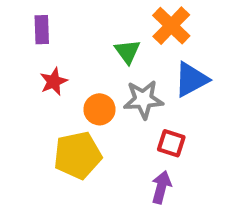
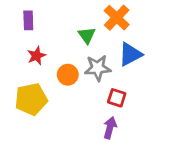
yellow pentagon: (78, 155) -> (31, 99), moved

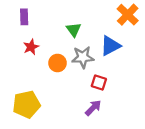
orange cross: (117, 18) -> (128, 15), moved
yellow pentagon: (31, 99) -> (26, 104), moved
purple arrow: (110, 128) -> (93, 108), turned 30

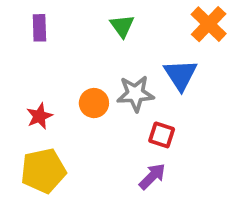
green triangle: (74, 30) -> (122, 26), moved
blue triangle: (110, 46) -> (180, 75), turned -35
red star: (31, 47) -> (39, 116), moved

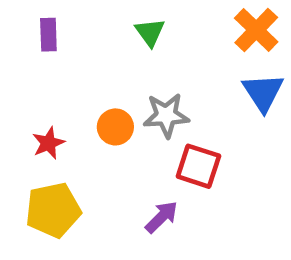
blue triangle: (180, 75) -> (263, 92), moved
red square: (162, 135) -> (198, 166), size x1.4
purple arrow: (152, 176) -> (162, 217), moved

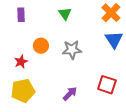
orange circle: (115, 127) -> (41, 46), moved
red square: (198, 166) -> (107, 85), moved

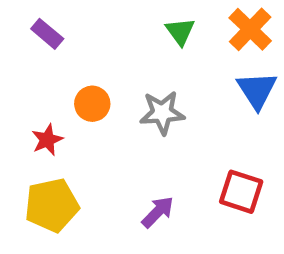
green triangle: (65, 14) -> (180, 32), moved
purple rectangle: (21, 15) -> (47, 34), turned -48

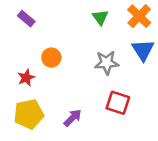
gray star: (162, 113) -> (107, 63), moved
red square: (241, 192) -> (118, 103), moved
purple arrow: (158, 212) -> (73, 118), moved

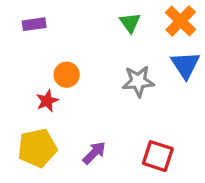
purple rectangle: (26, 19) -> (34, 24), turned -48
red star: (26, 78) -> (47, 101), moved
red square: (118, 103) -> (158, 156), moved

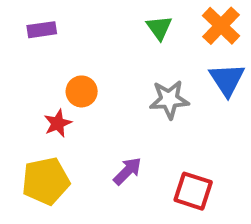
purple arrow: (94, 153) -> (127, 171), moved

